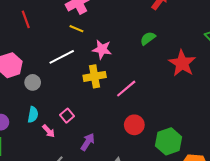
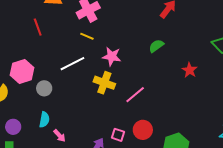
red star: (182, 63) -> (190, 70), size x0.6
yellow cross: (95, 76) -> (104, 83), turned 30
pink square: (67, 116) -> (118, 135), moved, turned -32

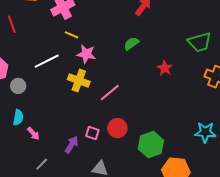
yellow line: (87, 36) -> (71, 35), moved

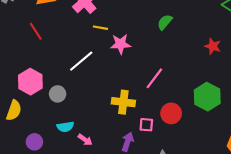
red star: (165, 68) -> (213, 46), moved
yellow cross: (79, 80) -> (123, 102), moved
cyan semicircle: (18, 117) -> (65, 127), turned 84
green hexagon: (151, 145) -> (207, 97), moved

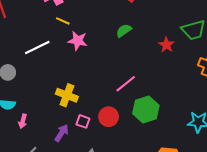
red star: (213, 46) -> (166, 45), moved
pink line: (154, 78) -> (126, 84), moved
pink arrow: (85, 140) -> (23, 121), turned 56

